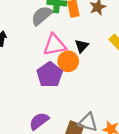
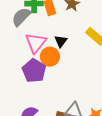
pink triangle: (54, 45) -> (36, 43), turned -35

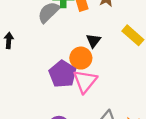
pink triangle: (36, 43) -> (85, 81), moved

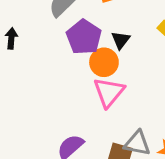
purple pentagon: (63, 74) -> (84, 37), moved

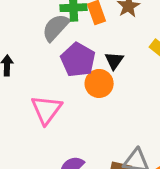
pink triangle: (109, 92) -> (46, 110), moved

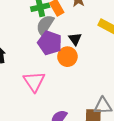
gray semicircle: (56, 27) -> (45, 25), moved

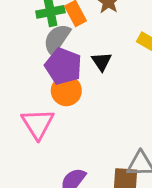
orange circle: (67, 57) -> (66, 91), moved

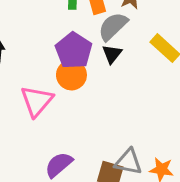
gray semicircle: (57, 39) -> (113, 26), moved

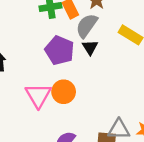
orange circle: (71, 75) -> (64, 92), moved

